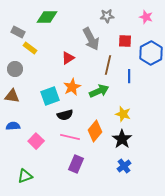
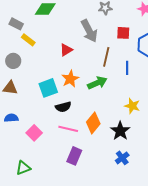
yellow star: (123, 114) -> (132, 106), moved

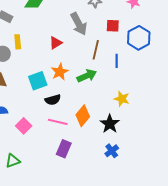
yellow rectangle: (28, 40) -> (18, 42), moved, turned 48

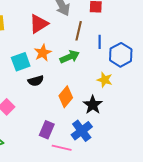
blue hexagon: (139, 38) -> (121, 55), moved
red triangle: (56, 43) -> (39, 24), size x1.5
pink line: (58, 122) -> (62, 148), moved
blue cross: (112, 151) -> (82, 131), moved, size x1.5

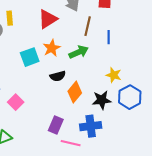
blue hexagon: (121, 55) -> (130, 97), moved
black semicircle: (36, 81) -> (58, 76), moved
black star: (93, 105) -> (102, 100), turned 30
blue cross: (82, 131) -> (91, 126), turned 30

